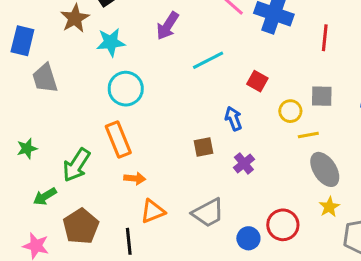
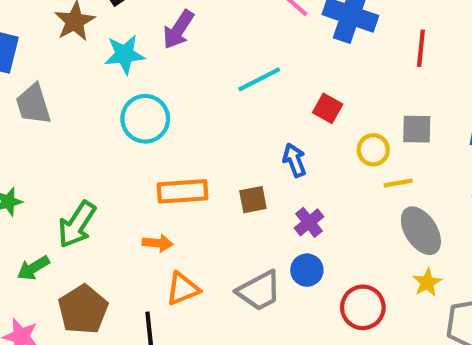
purple arrow: (168, 26) -> (178, 30), moved
orange rectangle: (118, 140) -> (183, 191), moved, turned -72
blue circle: (248, 238) -> (307, 270), moved

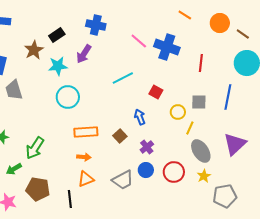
yellow line: (398, 183) -> (190, 128), turned -56
brown square: (253, 200) -> (120, 136), turned -32
orange arrow: (158, 243) -> (84, 157), moved
red circle: (363, 307) -> (174, 172), moved
brown pentagon: (83, 309) -> (38, 189), turned -30

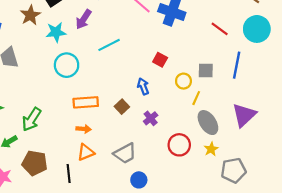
red line: (201, 63) -> (220, 29), moved, turned -60
cyan line: (123, 78) -> (109, 45), moved
blue circle: (146, 170) -> (139, 180), moved

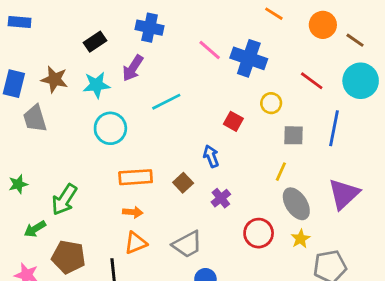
brown star: (30, 15) -> (54, 79), moved, turned -30
yellow circle: (183, 81) -> (271, 103), moved

